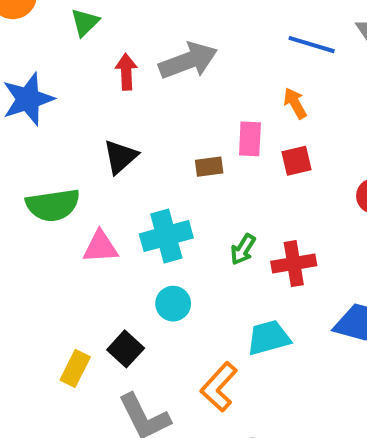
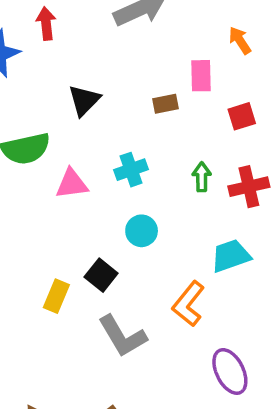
red arrow: (126, 72) -> (46, 23), moved
red square: (296, 161) -> (242, 116), moved
cyan cross: (166, 236) -> (131, 170), size x0.7
green arrow: (243, 249) -> (202, 177), turned 152

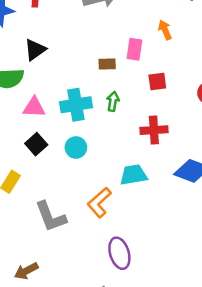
black triangle: (84, 100) -> (35, 50), moved
cyan cross: (131, 170) -> (76, 105), size x1.4
green arrow: (202, 177) -> (113, 101), moved
black square: (101, 275) -> (36, 144), moved

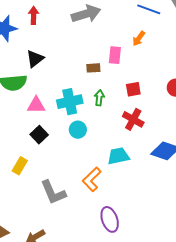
orange arrow: (165, 30) -> (139, 38), turned -119
red square: (157, 82) -> (133, 89), moved
red cross: (154, 130) -> (133, 119), turned 35
cyan circle: (76, 147) -> (78, 130), moved

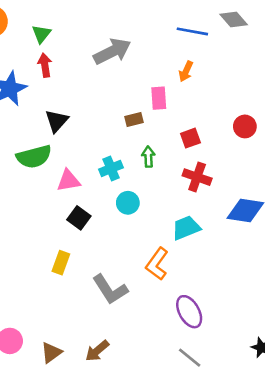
cyan cross: (70, 102) -> (111, 168), size x0.7

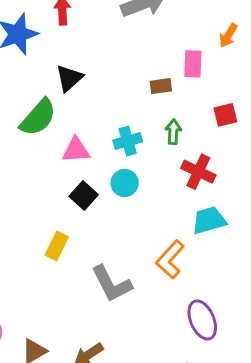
green semicircle: (34, 157) -> (38, 117), turned -40
red cross: (197, 177) -> (198, 172), moved
cyan circle: (128, 203) -> (125, 183), moved

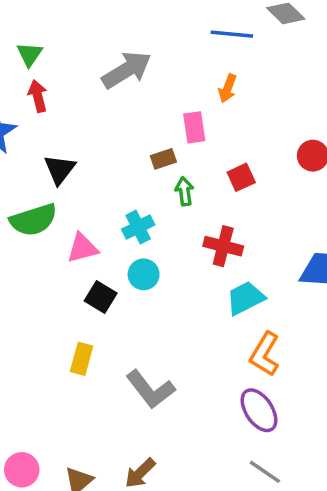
green semicircle: (38, 117) -> (33, 220), turned 42
green arrow: (173, 132) -> (184, 191), moved
orange L-shape: (170, 259) -> (265, 354), moved

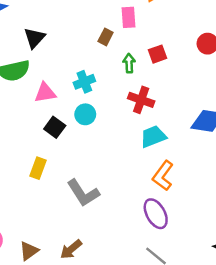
brown rectangle: (163, 159) -> (106, 37), turned -49
green arrow: (184, 191) -> (129, 63), moved

